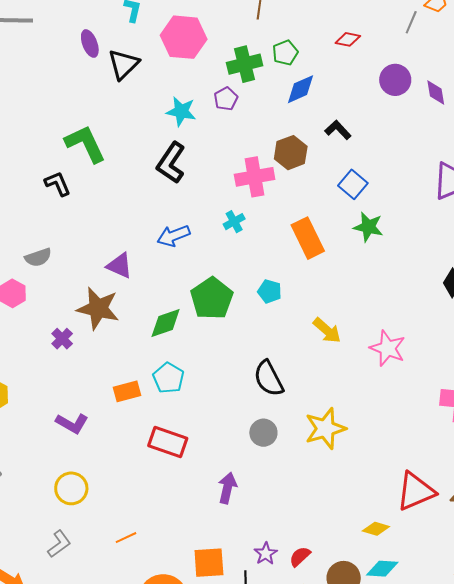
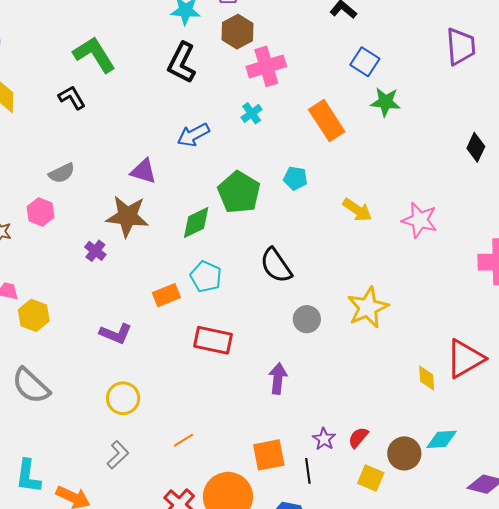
brown hexagon: (291, 153) -> (237, 32), moved
black semicircle: (269, 378) -> (276, 265), moved
yellow diamond: (376, 529) -> (427, 378), moved, turned 76

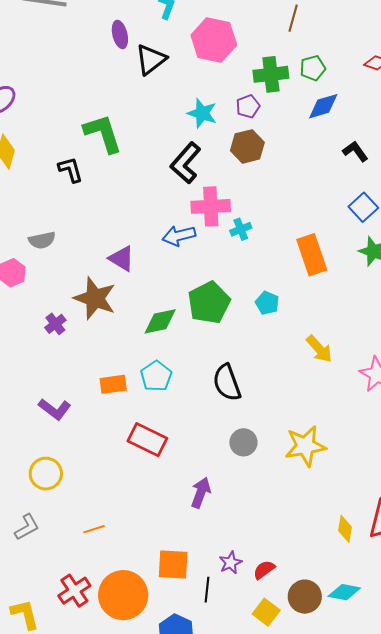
pink cross: (266, 66) -> (211, 206), moved

